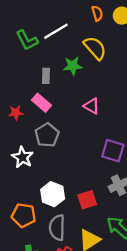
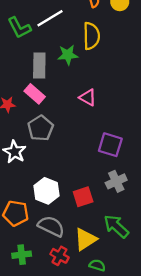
yellow semicircle: (95, 48) -> (91, 36), turned 40
gray rectangle: (46, 76) -> (39, 65), size x1.5
gray semicircle: (57, 228) -> (51, 226), turned 115

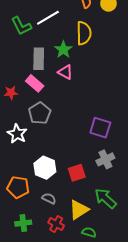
green star: (68, 55) -> (63, 50), turned -30
pink triangle: (88, 97) -> (65, 72), moved
gray semicircle: (51, 226) -> (49, 198), size x0.6

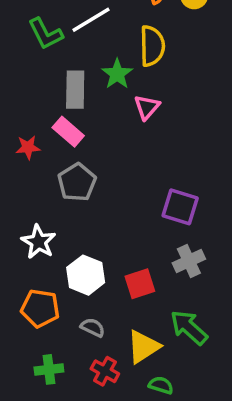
pink triangle: (65, 72) -> (147, 107), moved, turned 42
white star: (17, 134) -> (38, 242), moved

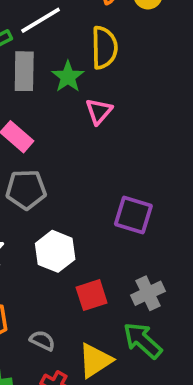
gray rectangle: (75, 90) -> (24, 71), moved
gray pentagon: (77, 182) -> (26, 189), turned 30
gray cross: (189, 261) -> (148, 293), moved
white hexagon: (86, 275) -> (55, 251), moved

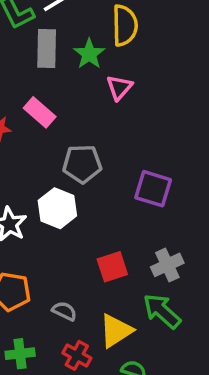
gray pentagon: (26, 189) -> (82, 164), moved
white hexagon: (55, 251) -> (57, 208), moved

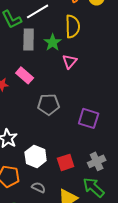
white hexagon: (57, 208) -> (36, 156), moved

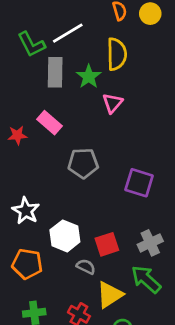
gray semicircle: (39, 187) -> (86, 267), moved

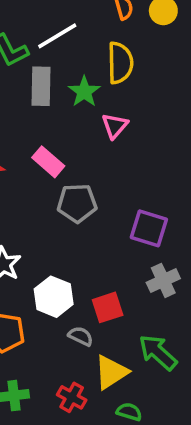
pink rectangle: (50, 123) -> (48, 162), moved
gray cross: (150, 243) -> (163, 280), moved

